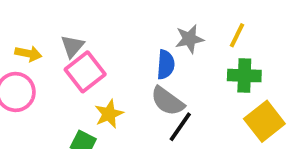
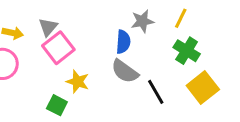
green cross: (244, 76) -> (187, 51), turned 30
yellow star: (109, 114) -> (78, 82), turned -30
black line: (180, 127) -> (156, 92), moved, turned -65

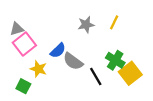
gray triangle: (48, 27) -> (17, 29), turned 32
blue semicircle: (123, 42) -> (58, 51), moved, turned 42
green cross: (187, 51) -> (115, 60), moved

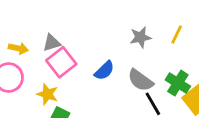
gray semicircle: (73, 61) -> (140, 80), moved
yellow star: (38, 69) -> (47, 94), moved

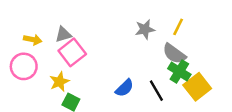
blue semicircle: (104, 71) -> (124, 88), moved
gray semicircle: (140, 80) -> (174, 54), moved
yellow star: (47, 94) -> (59, 82), turned 30

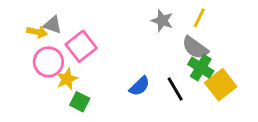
gray star: (145, 29) -> (162, 21), turned 30
gray triangle: (63, 34) -> (53, 25), moved, turned 36
pink circle: (24, 66) -> (48, 62), moved

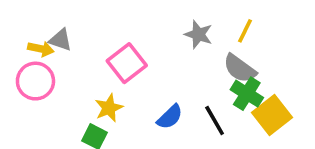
pink square: (81, 46) -> (127, 63), moved
pink circle: (48, 62) -> (35, 81), moved
yellow star: (67, 79) -> (109, 108), moved

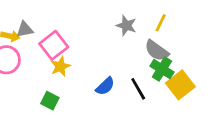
gray triangle: (61, 40) -> (25, 29), turned -30
pink square: (127, 63) -> (54, 45), moved
yellow star: (109, 108) -> (60, 66), moved

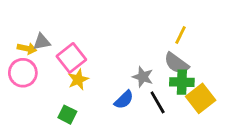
gray star: (126, 26) -> (143, 77), moved
green cross: (162, 69) -> (182, 82), turned -30

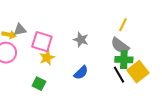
pink square: (71, 58) -> (42, 42), turned -35
gray star: (143, 77) -> (81, 40), moved
black line: (158, 102) -> (119, 75), moved

